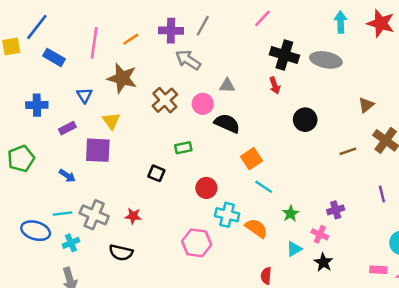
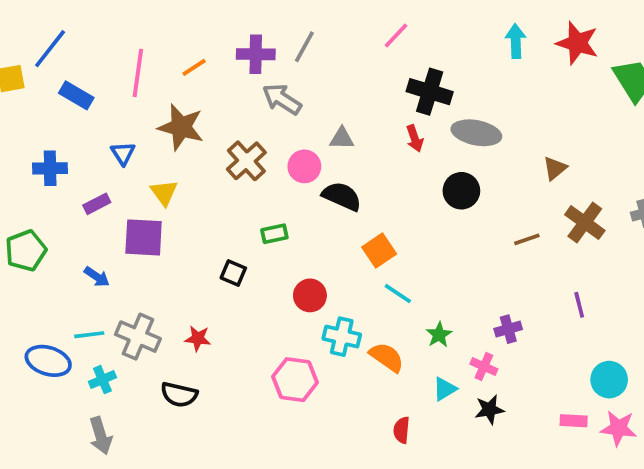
gray ellipse: (326, 60) -> (476, 133), moved
black star: (323, 262) -> (489, 409), turned 30

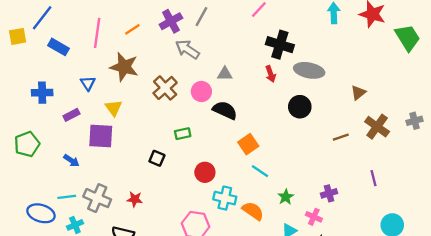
purple cross: (256, 54) -> (171, 21), turned -30

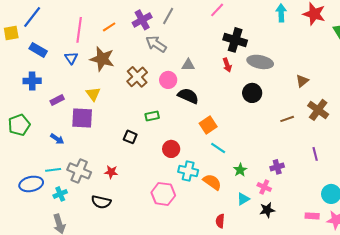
blue rectangle: (59, 47) -> (38, 50), moved
blue triangle: (88, 83) -> (71, 58), moved
blue ellipse: (41, 213) -> (31, 184), turned -30

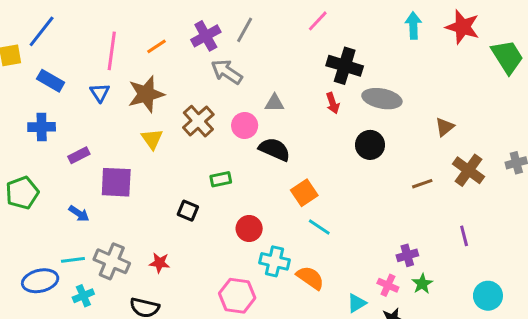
brown star: (102, 59) -> (146, 94), turned -30
yellow triangle: (93, 94) -> (152, 139), moved
green star: (240, 170) -> (422, 284), moved

